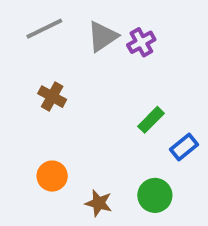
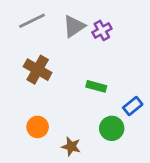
brown cross: (52, 97) -> (38, 70), size x1.4
green rectangle: (151, 120) -> (96, 86), moved, turned 60
green circle: (155, 195) -> (112, 128), moved

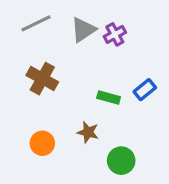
blue rectangle: (133, 106) -> (145, 90), moved
green circle: (112, 128) -> (121, 161), moved
brown star: (71, 147) -> (88, 132), moved

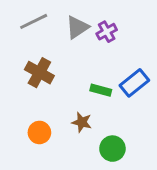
blue rectangle: (145, 90) -> (134, 83), size x1.4

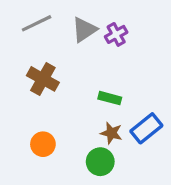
blue rectangle: (134, 83) -> (146, 128), moved
brown star: (82, 122) -> (111, 133), moved
green circle: (112, 149) -> (100, 162), moved

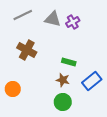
gray triangle: (84, 30) -> (53, 19), turned 48
brown star: (111, 133) -> (63, 80), moved
orange circle: (43, 144) -> (13, 89), moved

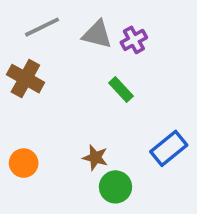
brown cross: (27, 50) -> (25, 79), moved
green rectangle: (69, 62) -> (121, 90), moved, turned 32
brown star: (63, 80) -> (95, 158), moved

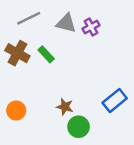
green rectangle: (121, 90) -> (46, 54), moved

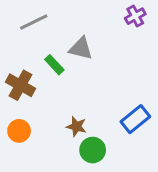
gray triangle: (66, 23) -> (81, 48), moved
purple cross: (91, 27) -> (135, 16), moved
brown cross: (17, 53) -> (21, 85), moved

